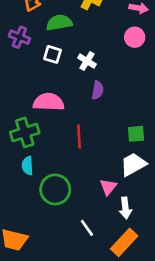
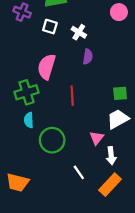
pink semicircle: (49, 102) -> (47, 67), turned -75

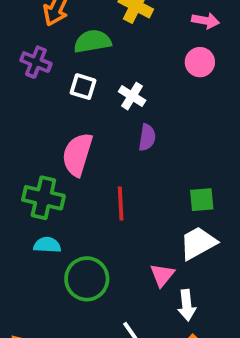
green cross: (27, 92) -> (43, 198), turned 30
cyan semicircle: (29, 120) -> (47, 245), turned 96

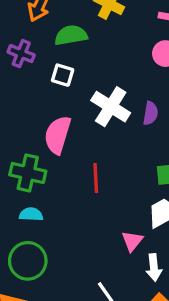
white cross: (132, 96) -> (111, 107), moved, size x1.6
purple semicircle: (147, 137) -> (151, 113), moved
green circle: (87, 279) -> (28, 261), moved

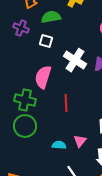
cyan semicircle: (31, 214) -> (59, 145), moved
pink triangle: (132, 241) -> (80, 141), moved
green circle: (28, 261) -> (25, 126), moved

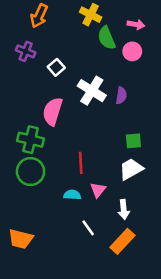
green semicircle: (51, 17) -> (107, 38), moved, turned -102
white square: (46, 41) -> (56, 67), turned 32
red line: (66, 103) -> (81, 163), moved

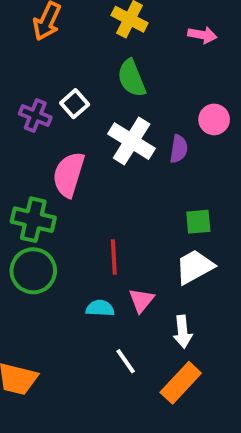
green semicircle: (107, 38) -> (132, 78), moved
purple cross: (26, 51) -> (35, 116), moved
pink circle: (132, 51) -> (214, 119), moved

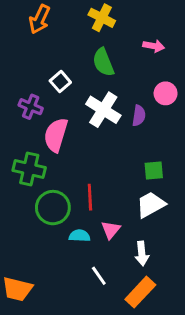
pink arrow: (202, 35) -> (154, 46), moved
purple cross: (35, 116) -> (31, 107), moved
green circle: (33, 271) -> (53, 208), moved

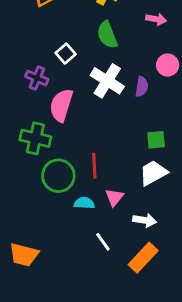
white arrow: (142, 253) -> (145, 220), turned -75

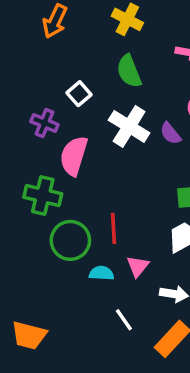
purple semicircle: (142, 87) -> (170, 133), turned 132

